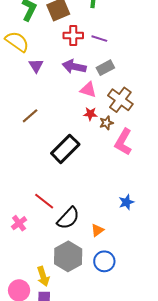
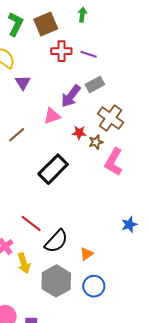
purple arrow: (74, 67) -> (71, 96), moved, turned -65
pink triangle: (88, 90) -> (52, 116), moved, turned -36
blue star: (126, 202) -> (129, 225), moved
yellow arrow: (43, 276) -> (24, 263), moved

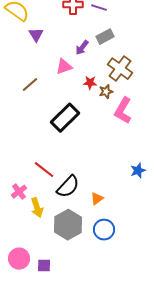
purple arrow: (71, 96) -> (82, 48), size x0.7

